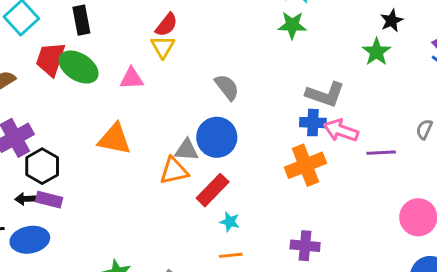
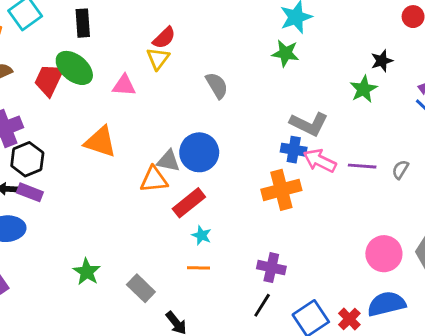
red trapezoid: (50, 59) -> (49, 80), moved
gray semicircle: (227, 87) -> (217, 85), moved
purple line: (381, 153) -> (362, 166), moved

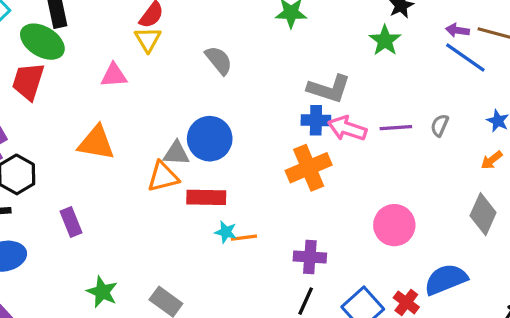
green ellipse: (74, 68) -> (42, 42), moved
purple rectangle: (30, 192) -> (71, 222), moved, turned 55
red rectangle: (189, 203) -> (206, 197), turned 48
pink circle: (384, 254) -> (394, 225), moved
orange line: (198, 268) -> (244, 238), moved

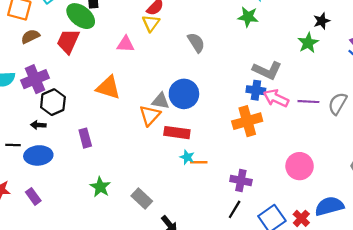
gray semicircle: (440, 125) -> (338, 104), size x1.5
orange triangle: (163, 177) -> (150, 115), turned -40

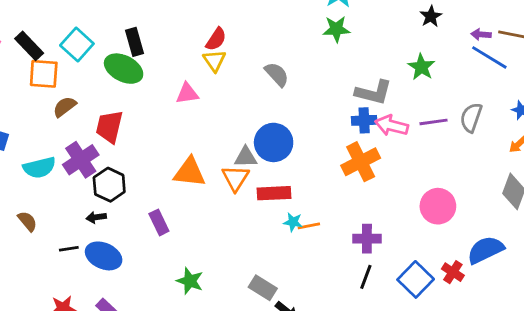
red trapezoid: (68, 41) -> (109, 127), moved
green star: (308, 43) -> (421, 67), moved
orange triangle: (108, 88) -> (190, 172), moved
blue ellipse: (38, 155) -> (104, 256), turned 40
gray rectangle: (142, 199) -> (263, 288), moved

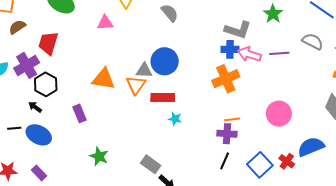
gray semicircle: (471, 117) -> (313, 41), moved, turned 95
black arrow: (96, 217) -> (35, 107), turned 40
orange line: (309, 226) -> (232, 119), moved

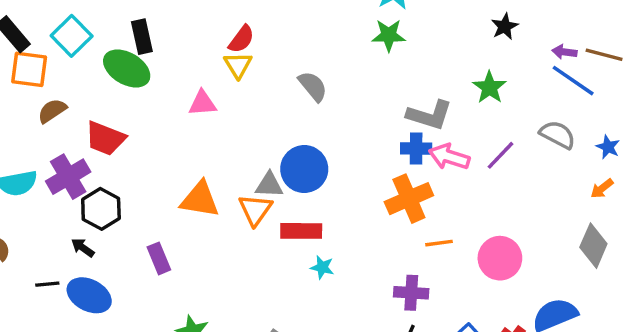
red trapezoid: (48, 43) -> (105, 138), turned -85
purple line: (279, 53) -> (501, 155), turned -42
orange line: (232, 119) -> (439, 243), moved

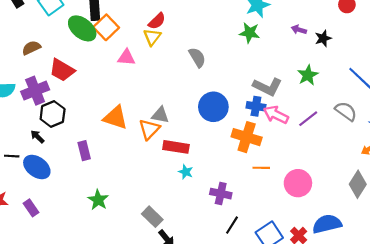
purple arrow: (564, 52) -> (299, 30), moved
orange square: (29, 69) -> (106, 27), moved, turned 30
blue circle: (304, 169) -> (213, 107), moved
orange cross: (409, 199) -> (247, 137), turned 32
purple cross: (411, 293) -> (221, 194), moved

